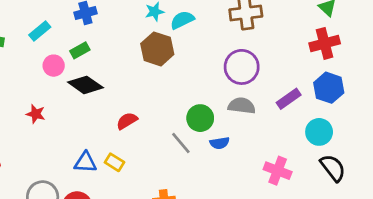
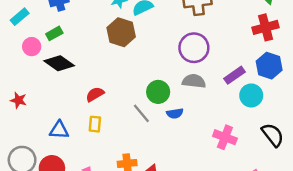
red star: (36, 114) -> (18, 100), moved
cyan circle: (319, 132) -> (251, 95), moved
yellow rectangle: (114, 162) -> (95, 124), moved, turned 63

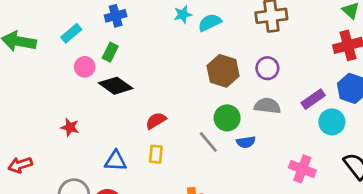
brown hexagon: (121, 32) -> (223, 71), moved
green rectangle: (54, 33) -> (110, 52), turned -35
purple circle: (194, 48) -> (267, 68), size x0.7

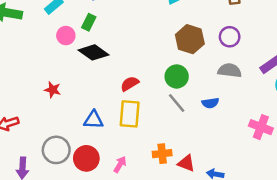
green circle: (227, 118) -> (177, 76), moved
yellow rectangle: (156, 154) -> (130, 114), size x1.6

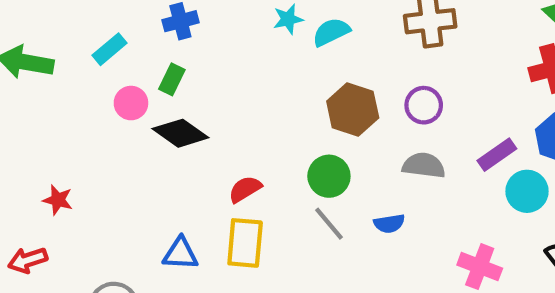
red star: (53, 90) -> (58, 200), moved

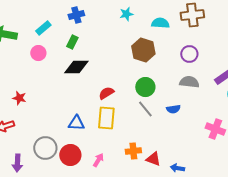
cyan semicircle: (331, 32) -> (160, 23), moved, turned 30
pink circle: (131, 103) -> (38, 53), moved
brown hexagon: (353, 109) -> (143, 50), moved
black diamond: (180, 133) -> (76, 67), turned -35

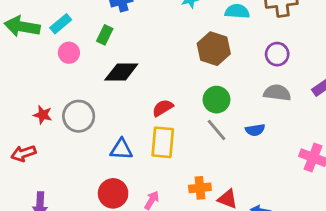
cyan rectangle: (43, 28) -> (61, 24), moved
green rectangle: (72, 42) -> (105, 35), moved
gray circle: (45, 148) -> (79, 116), moved

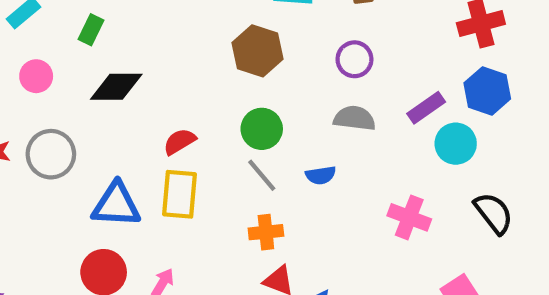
pink circle: (69, 53) -> (36, 76), moved
blue triangle: (121, 149) -> (116, 205), size x1.4
orange cross: (200, 188) -> (266, 232), moved

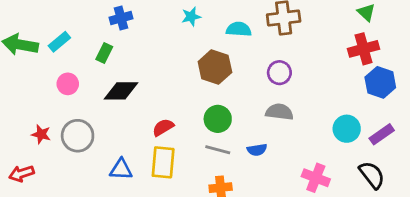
blue hexagon: (487, 91) -> (380, 82), moved
purple rectangle: (426, 108) -> (382, 134), moved
gray line: (262, 175) -> (218, 150), turned -35
blue triangle: (116, 205) -> (121, 169), size x0.7

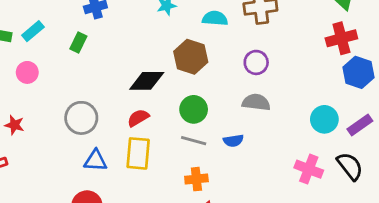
pink circle: (68, 84) -> (27, 72), moved
black diamond: (121, 91) -> (147, 81), moved
gray circle: (78, 136) -> (81, 118), moved
pink cross: (316, 178) -> (309, 169), moved

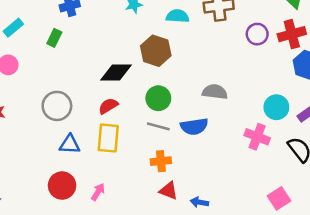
purple circle: (256, 62) -> (257, 34), moved
blue semicircle: (233, 141) -> (194, 126), size x1.5
pink cross: (309, 169) -> (257, 137), moved

